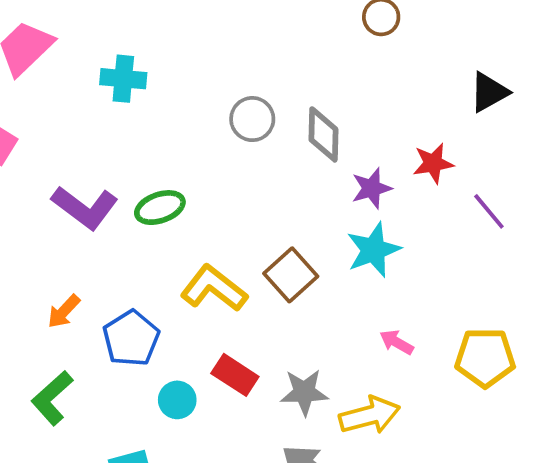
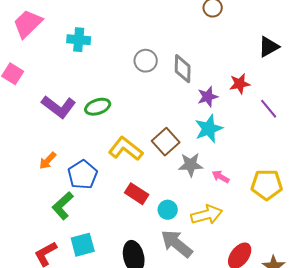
gray star: (304, 392) -> (191, 165), moved
green L-shape: (52, 398) -> (63, 206), moved
cyan circle: (177, 400) -> (168, 210), moved

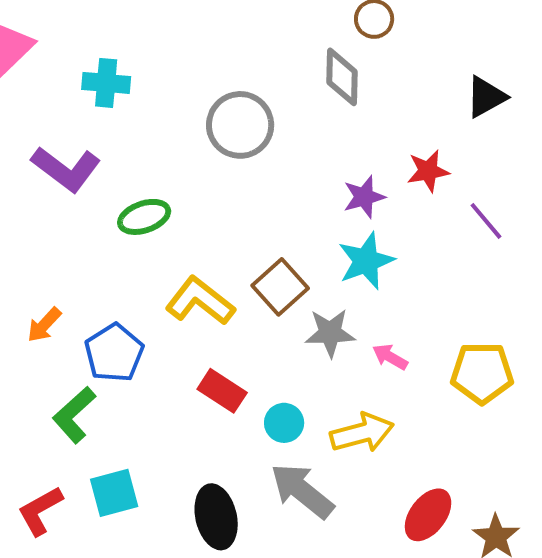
gray circle: (146, 61) -> (240, 125), size x1.4
gray diamond: (183, 69) -> (342, 77), moved
purple L-shape: (59, 107) -> (66, 169), moved

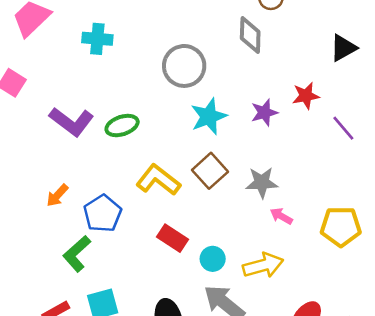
purple L-shape: (66, 169) -> (72, 122), moved
cyan star: (366, 261) -> (209, 116), moved
gray star: (330, 333) -> (262, 182), moved

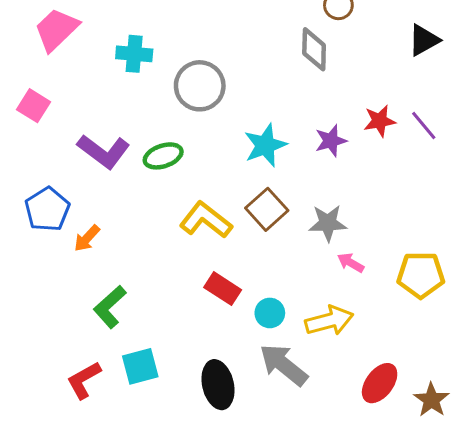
black triangle: (343, 48) -> (424, 40), moved
gray circle: (184, 66) -> (200, 86), moved
purple line: (343, 128) -> (424, 125), moved
blue pentagon: (103, 214) -> (47, 209), moved

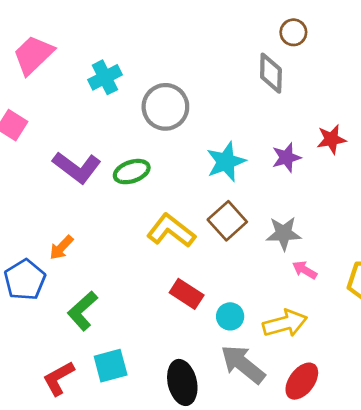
cyan cross: (134, 54) -> (105, 77), turned -32
blue pentagon: (47, 209) -> (25, 280), moved
red ellipse: (380, 383) -> (302, 381), moved

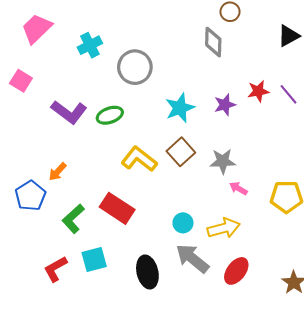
red rectangle: (187, 294) -> (117, 208), moved, size x1.4

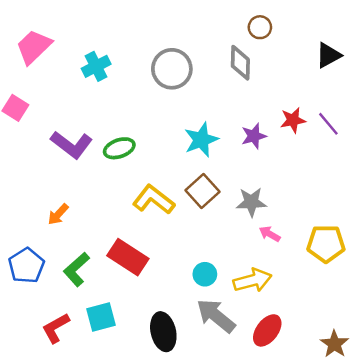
gray circle: (135, 67) -> (172, 69), moved
blue pentagon: (30, 196) -> (26, 266), moved

